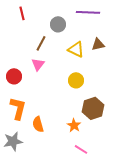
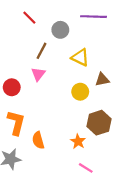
red line: (22, 13) -> (29, 18), moved, turned -32
brown triangle: (98, 44) -> (102, 80), moved

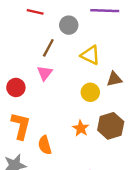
red line: (29, 18) -> (35, 12), turned -32
orange star: (78, 141) -> (81, 128), moved

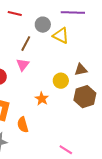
yellow triangle: (90, 55) -> (61, 36), moved
brown hexagon: (111, 126) -> (85, 97), moved
orange star: (81, 128) -> (42, 99), moved

